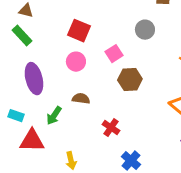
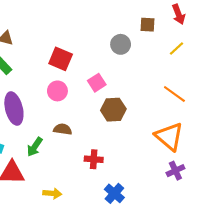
gray circle: (145, 30) -> (121, 44), moved
red cross: (111, 128) -> (94, 159), turned -30
yellow arrow: (71, 161) -> (52, 193), turned -72

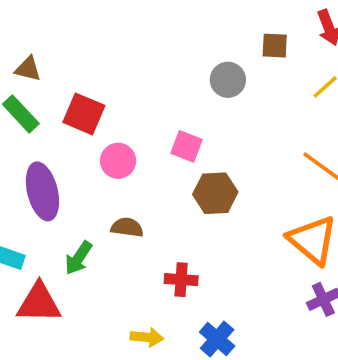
red square: (61, 59) -> (84, 114), moved
pink square: (97, 83) -> (186, 146), turned -36
yellow arrow: (52, 193) -> (147, 337), moved

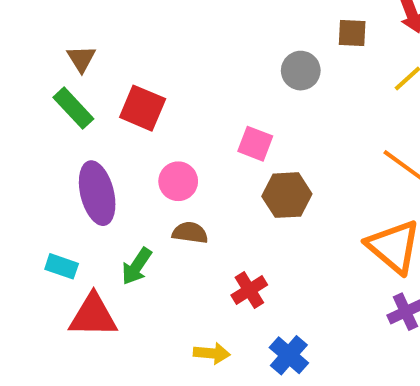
brown triangle: (28, 69) -> (81, 59), turned 44
pink circle: (118, 161) -> (178, 181), moved
red cross: (181, 280) -> (249, 290), turned -36

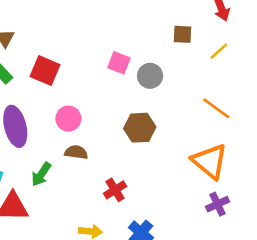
brown square: (352, 33) -> (182, 34), moved
gray circle: (301, 71) -> (150, 76), moved
pink square: (255, 144) -> (119, 63), moved

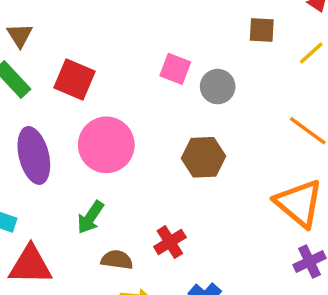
pink circle: (68, 119) -> (106, 145), size x1.6
brown semicircle: (76, 152) -> (117, 260), moved
green arrow: (41, 174) -> (90, 217), moved

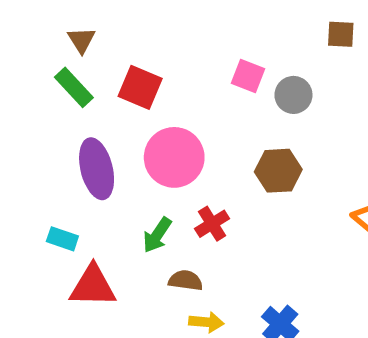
red cross: (170, 242) -> (212, 224), moved

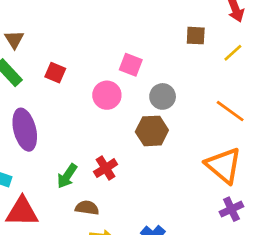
red square: (140, 87) -> (55, 73), size x0.7
gray circle: (293, 95) -> (163, 96), moved
pink circle: (174, 157) -> (107, 95), moved, size x0.7

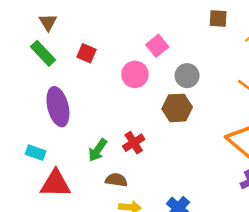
pink square: (131, 65) -> (157, 46), turned 30

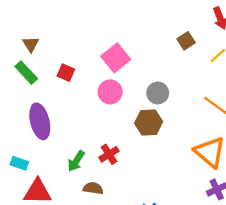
brown square: (218, 19) -> (186, 41), turned -36
pink square: (157, 46) -> (116, 58), moved, size x1.4

